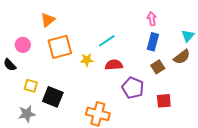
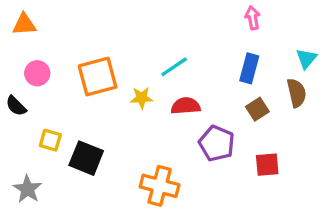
pink arrow: (152, 19) -> (253, 18), moved
orange triangle: (48, 20) -> (24, 24), moved, turned 35
brown semicircle: (182, 57) -> (297, 93), turned -66
gray star: (27, 114) -> (27, 189), moved, turned -30

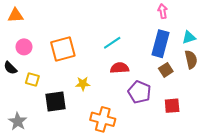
cyan triangle: (306, 59) -> (189, 37), moved, turned 32
blue rectangle: (249, 68) -> (161, 44), size x1.4
yellow star: (142, 98) -> (83, 84), moved
yellow square: (50, 140) -> (32, 79), moved
black square: (86, 158) -> (55, 101), turned -30

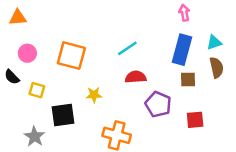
orange square: (63, 49) -> (71, 56), turned 30
brown square: (166, 70) -> (188, 79), turned 32
gray star: (18, 121) -> (35, 136), moved

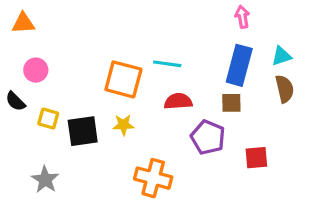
cyan line: (127, 48) -> (167, 64), turned 42
orange square: (71, 56) -> (123, 79), moved
brown square: (188, 79) -> (231, 103), moved
black square: (63, 115) -> (83, 131), moved

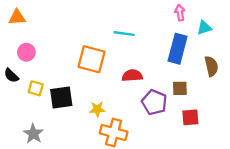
cyan triangle: (281, 56) -> (204, 28), moved
cyan line: (167, 64) -> (124, 34), moved
brown square: (231, 103) -> (180, 88), moved
yellow star: (123, 125) -> (97, 109), moved

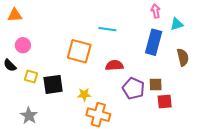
brown square: (180, 88) -> (156, 84), moved

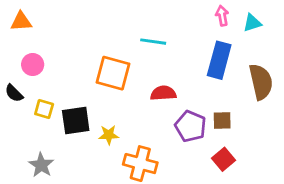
cyan triangle: (177, 24) -> (252, 23), moved
brown semicircle: (183, 57) -> (261, 82), size x1.4
yellow star: (84, 95) -> (109, 135), moved
red square: (165, 102) -> (224, 159), moved, turned -35

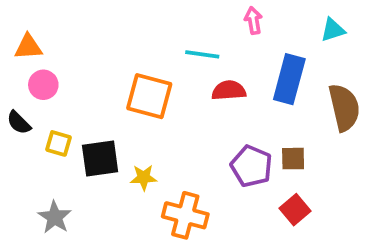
pink arrow: (222, 16) -> (253, 20), moved
orange triangle: (21, 21) -> (28, 47), moved
red semicircle: (163, 93) -> (229, 90), moved

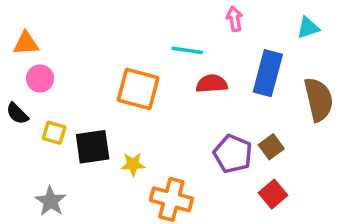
brown square: (293, 159) -> (271, 147), turned -35

